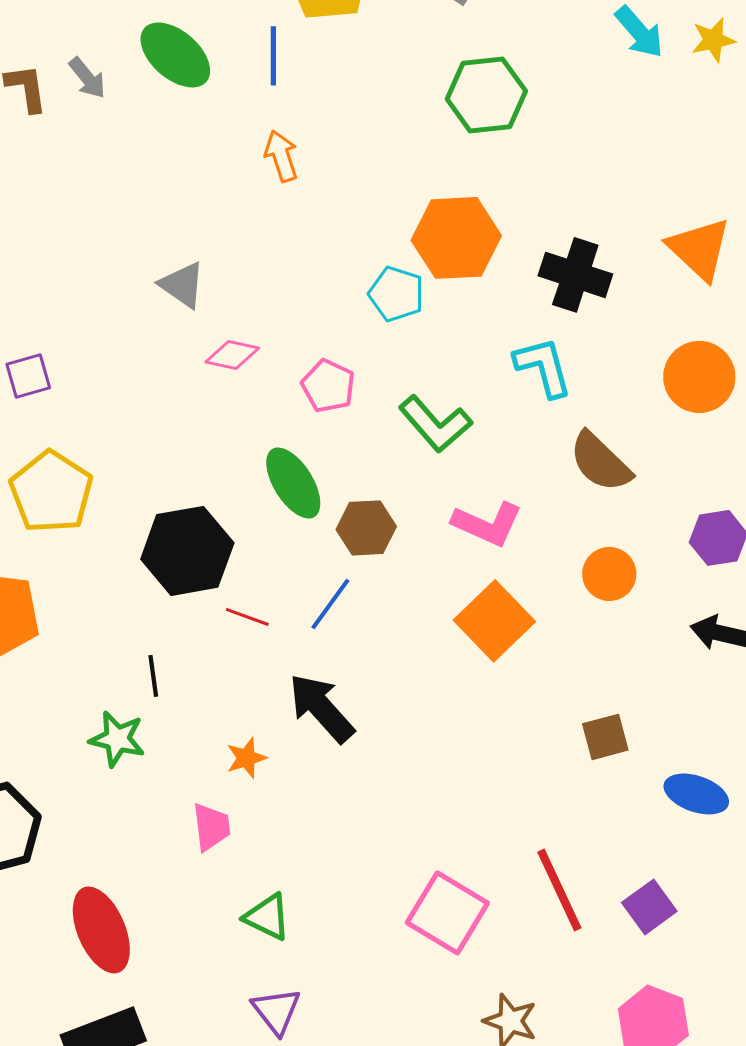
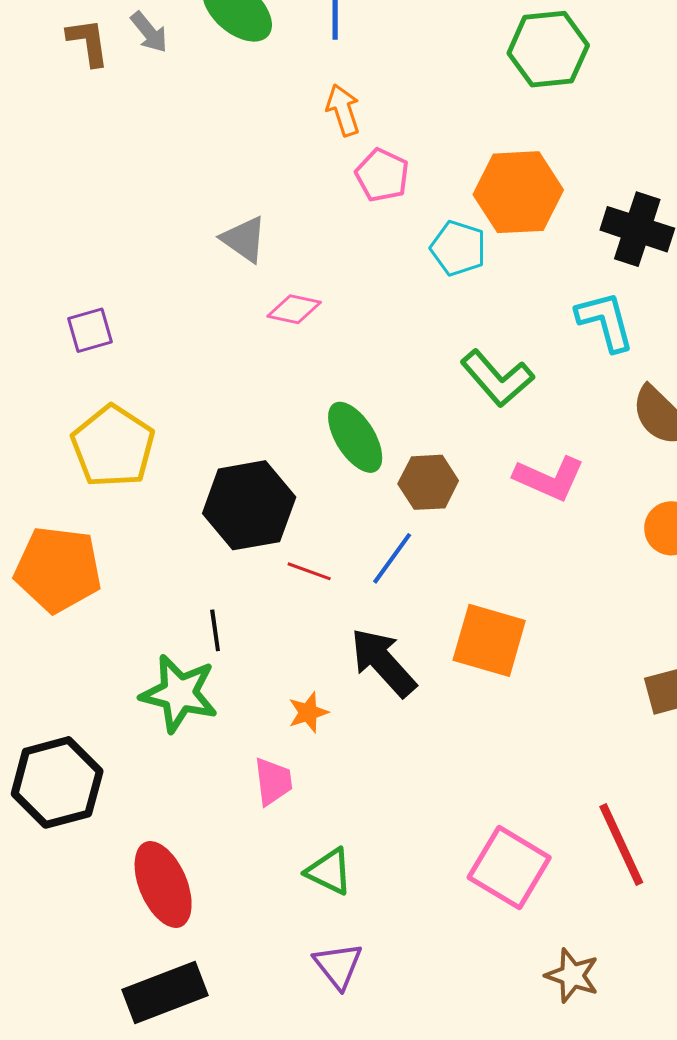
pink pentagon: (328, 386) -> (382, 175), moved
orange square: (494, 621) -> (489, 640), moved, turned -30
green star: (117, 739) -> (179, 693), size x1.4

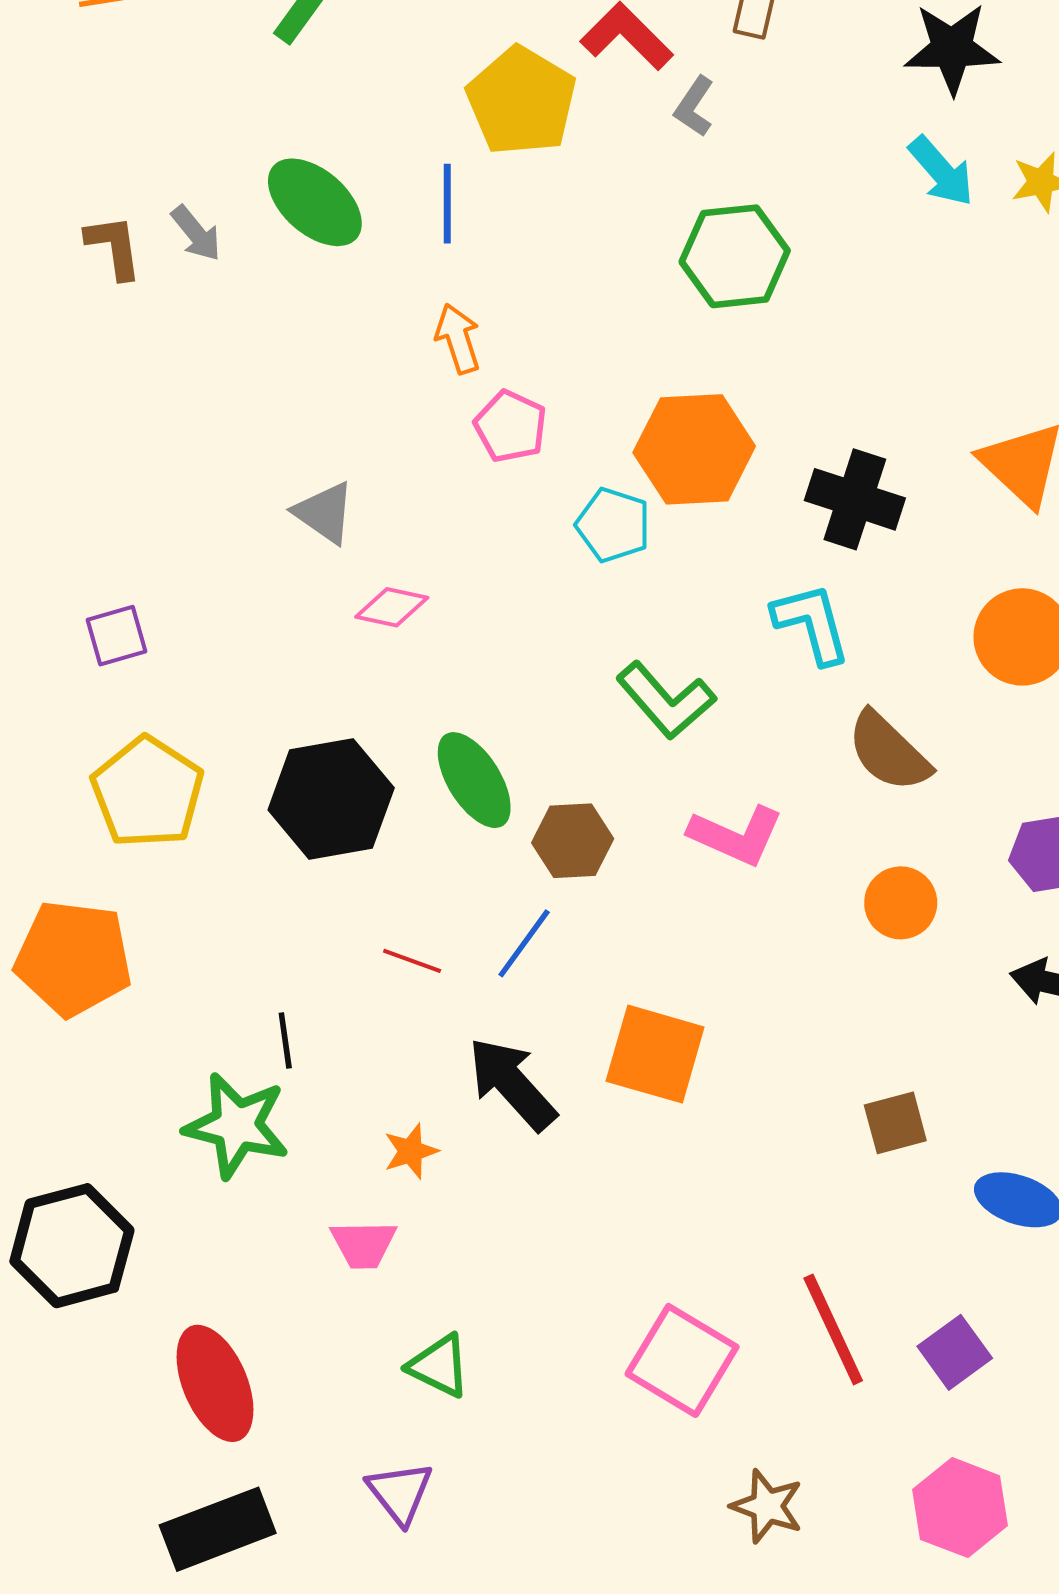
black hexagon: (249, 505) -> (331, 799), moved
pink trapezoid: (273, 781) -> (363, 1244), turned 96
purple triangle: (338, 966) -> (400, 1493), moved

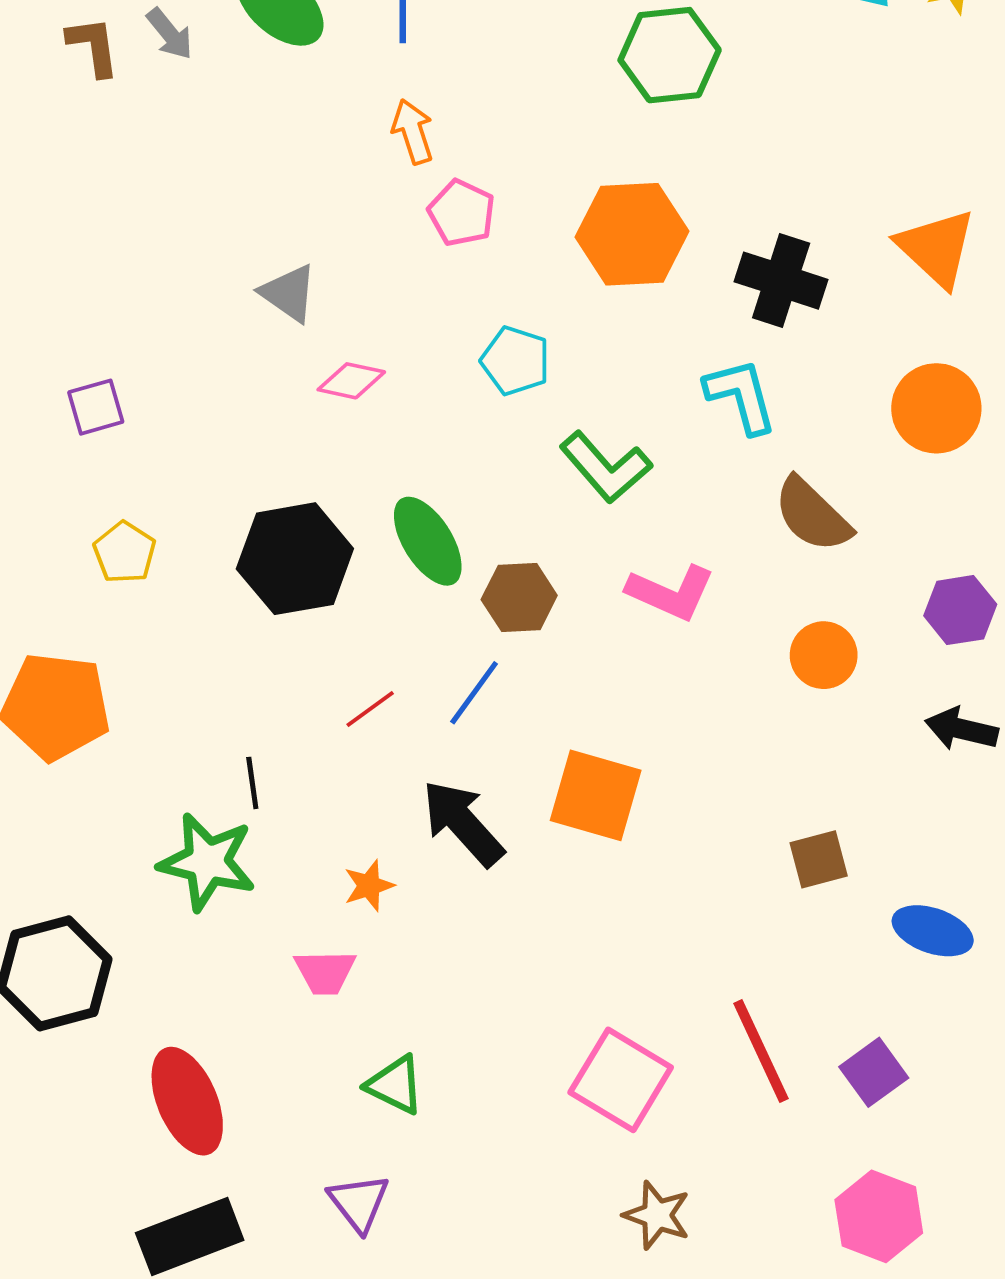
cyan pentagon: (613, 525) -> (515, 361), moved
yellow pentagon: (148, 792) -> (125, 552), size x0.6
red line: (412, 961) -> (370, 709), turned -56
brown star: (767, 1506) -> (657, 1215), moved

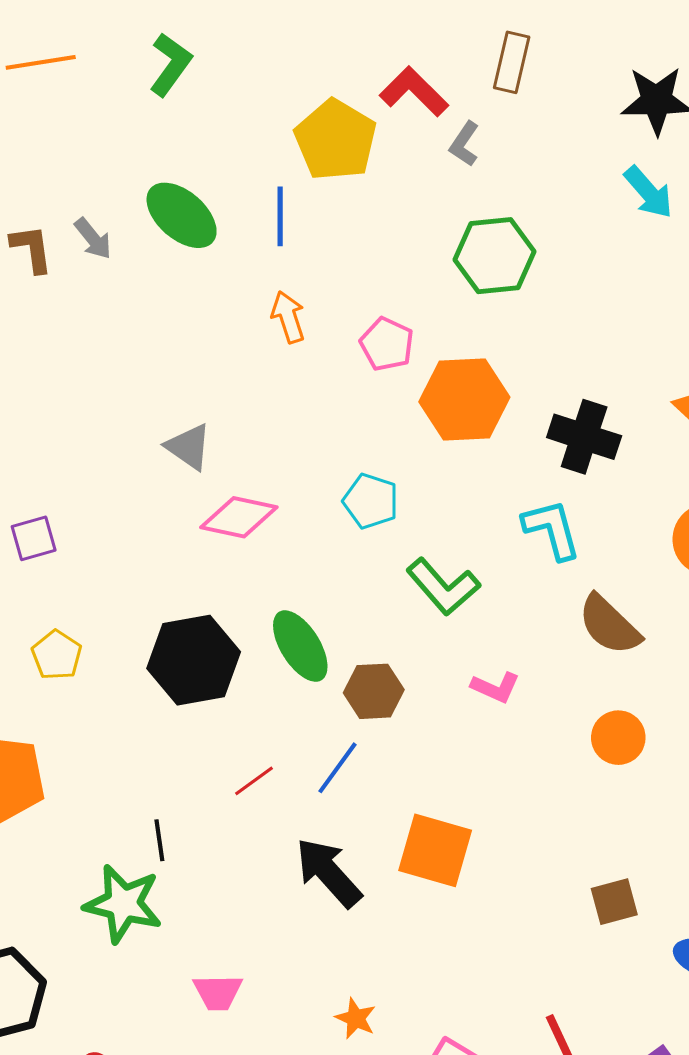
pink pentagon: (462, 213) -> (387, 344), moved
pink diamond: (351, 381) -> (239, 517), size x1.4
pink L-shape: (671, 593) -> (496, 687), size x0.7
orange star: (369, 886) -> (356, 1018), moved, turned -30

